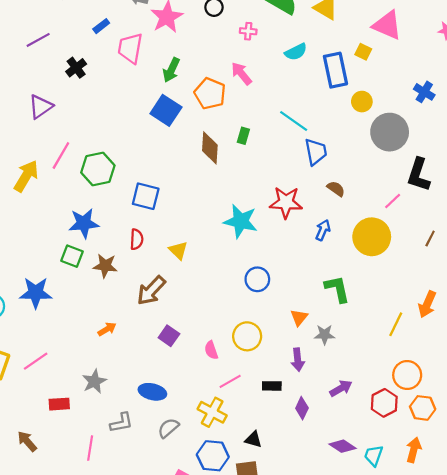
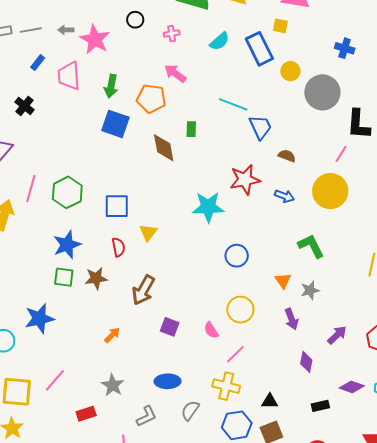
blue arrow: (323, 230) -> (285, 196), turned 102
yellow triangle: (178, 250) -> (148, 232), moved, turned 36
black rectangle: (272, 386) -> (320, 406), moved

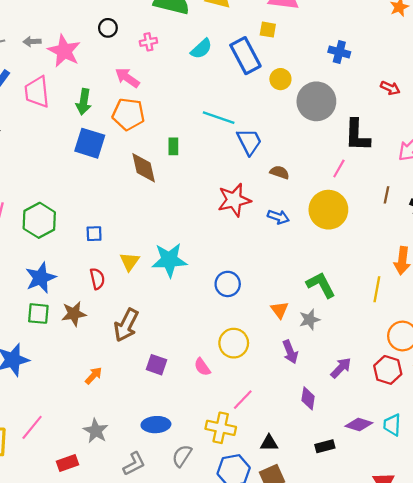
pink arrow: (175, 73) -> (127, 78), moved
blue square: (117, 206) -> (94, 234), size x0.6
cyan star: (208, 207) -> (169, 260), moved
green L-shape: (311, 246) -> (321, 285), moved
pink line: (235, 354) -> (243, 400), moved

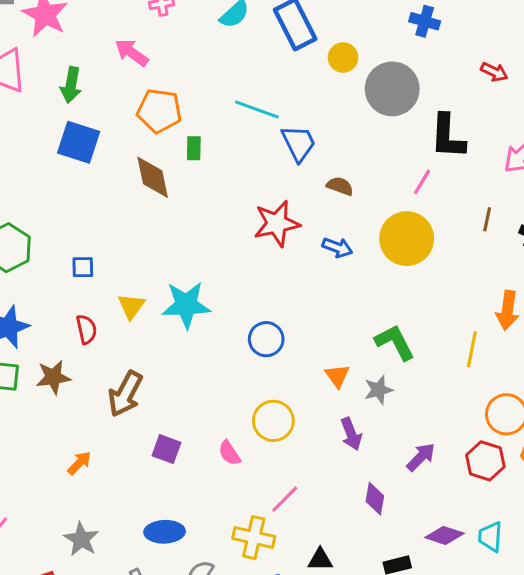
orange pentagon: (128, 114) -> (159, 111), moved

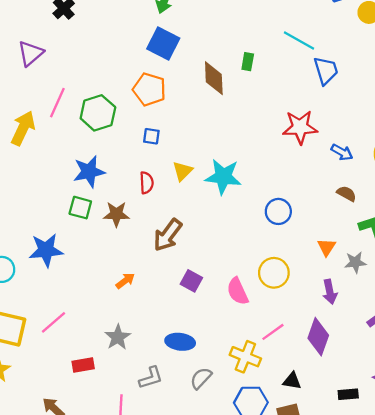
orange pentagon: (159, 111) -> (149, 89), moved
brown semicircle: (340, 186) -> (347, 194), moved
pink semicircle: (229, 453) -> (238, 291), size x1.4
purple diamond: (375, 499) -> (318, 337), moved, size x1.5

